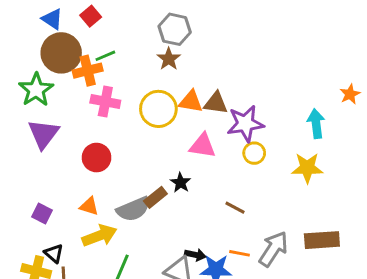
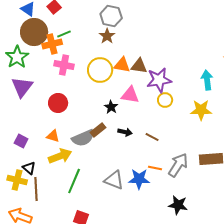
black star: (181, 183) -> (111, 107), moved
black arrow: (195, 255) -> (125, 132), moved

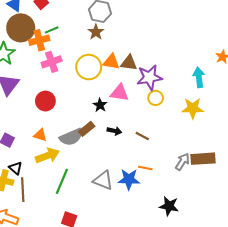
pink cross: (64, 65) -> (52, 62), turned -30
gray arrow: (178, 165) -> (182, 162), moved, size x0.7

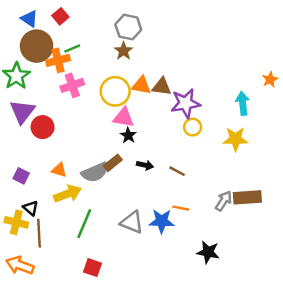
pink triangle: (120, 93) -> (124, 118), moved
red circle: (45, 101) -> (43, 127), moved

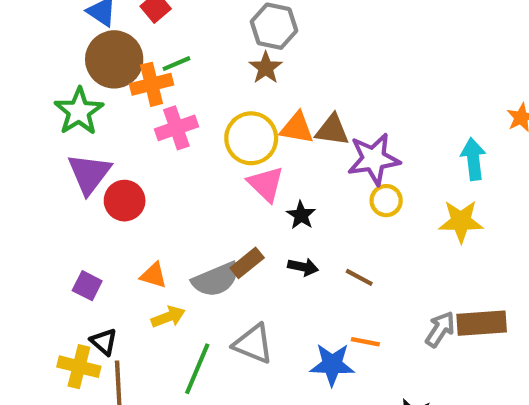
pink triangle: (124, 118) -> (266, 184), turned 35
black star: (128, 135) -> (301, 215), moved
yellow arrow: (68, 194) -> (168, 317), size x0.7
gray triangle: (132, 222) -> (253, 344), moved

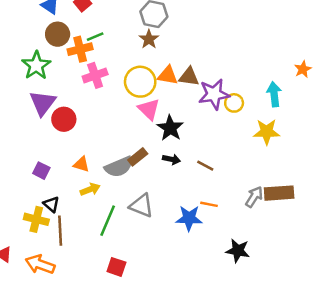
brown circle: (114, 59) -> (58, 34), size x0.7
yellow circle: (386, 201) -> (234, 103), moved
black star: (301, 215) -> (170, 128), size x1.5

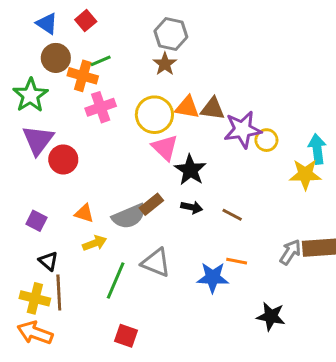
orange cross: (80, 49) -> (83, 76), turned 30
cyan arrow: (274, 94) -> (317, 149), moved
yellow cross: (36, 219) -> (35, 298), moved

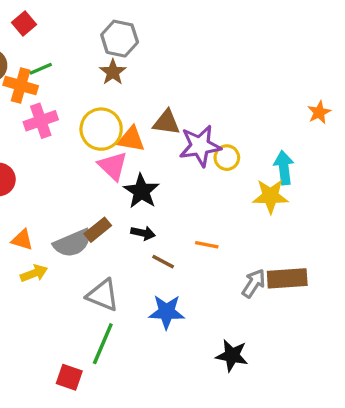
orange triangle: (187, 107) -> (131, 139), moved
brown line: (232, 215) -> (163, 262), moved
orange line: (237, 261) -> (207, 245), moved
green line: (116, 280) -> (103, 344), moved

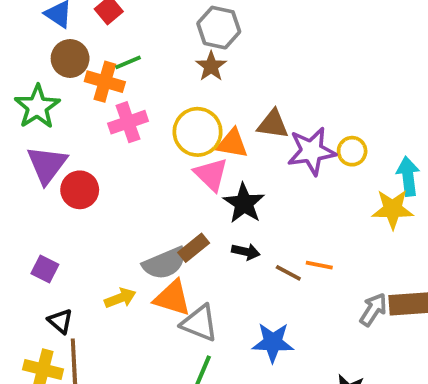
yellow circle: (227, 158) -> (352, 151), moved
orange triangle: (22, 240) -> (172, 298), moved, size x1.5
brown line: (163, 262) -> (288, 273), moved

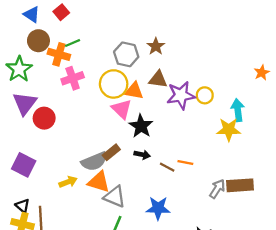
gray hexagon: (219, 28) -> (126, 54), moved
brown star: (211, 66) -> (156, 46), moved
purple square: (45, 269) -> (24, 165), size x1.5
black triangle: (60, 321) -> (22, 206), moved

